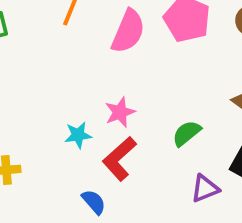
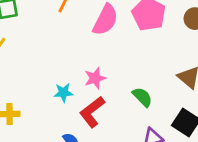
green semicircle: (187, 133) -> (142, 97), turned 80

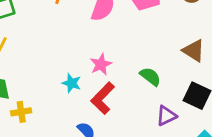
cyan star: (63, 93) -> (72, 83), turned 30

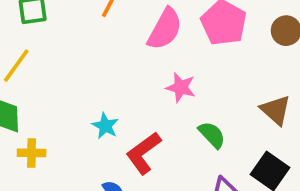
pink star: (101, 64) -> (181, 87), moved, turned 30

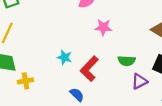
green semicircle: (212, 135) -> (127, 61), moved, turned 147

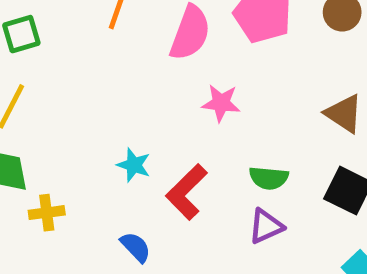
purple triangle: (140, 81) -> (266, 226), moved
blue semicircle: (77, 95) -> (136, 247), moved

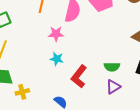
pink star: (221, 103) -> (56, 34), moved
cyan star: (134, 165) -> (57, 59), moved

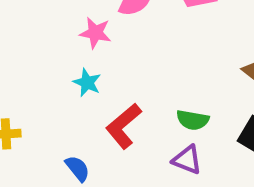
purple triangle: (113, 87) -> (187, 160), turned 42

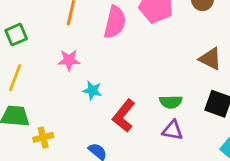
pink star: (95, 33) -> (69, 60), moved

